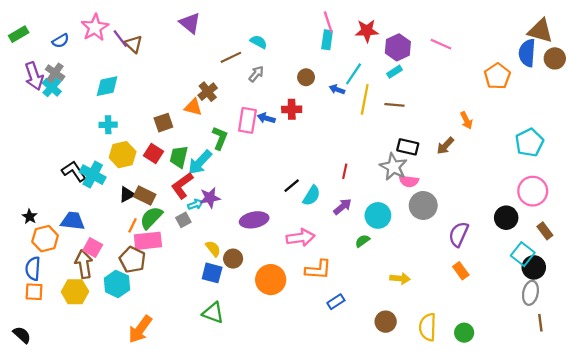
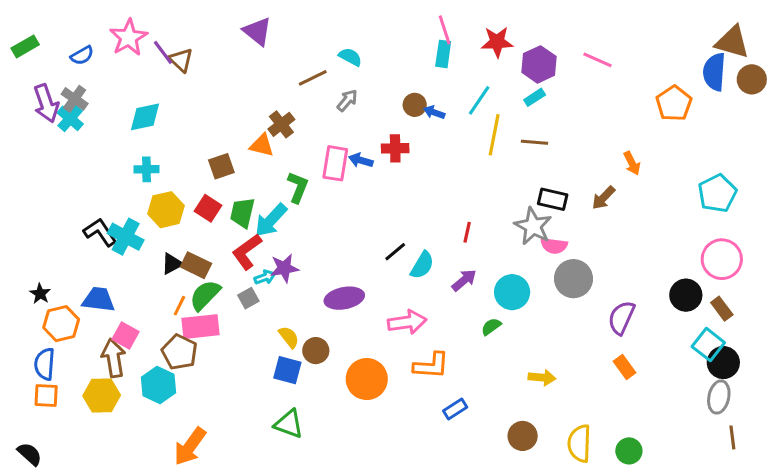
blue arrow: (337, 89) -> (434, 112), moved
brown rectangle: (545, 231) -> (722, 309), moved

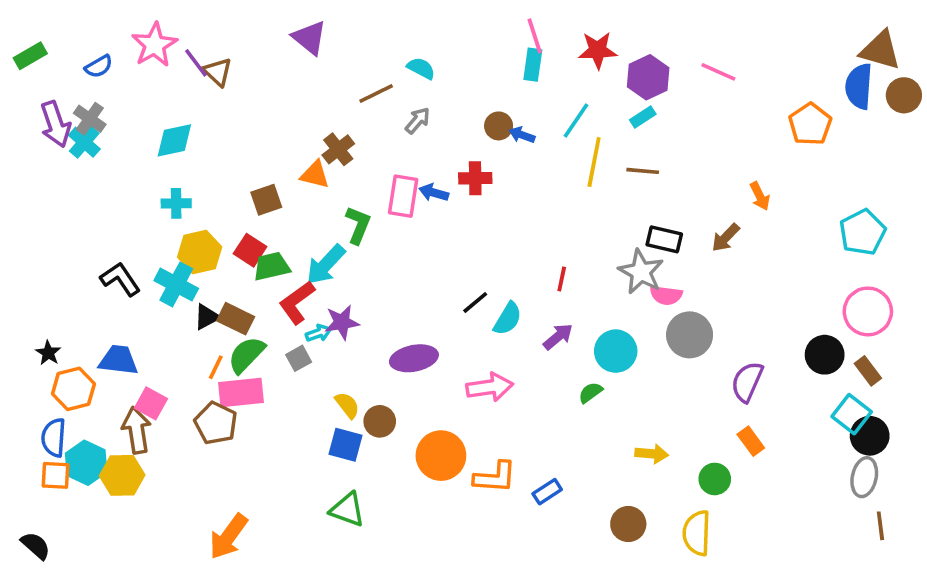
green trapezoid: (242, 213) -> (272, 266), moved, turned 64
cyan cross: (126, 237) -> (176, 284), moved
orange L-shape: (431, 366) -> (495, 477), moved
cyan hexagon: (158, 385) -> (86, 463), moved
green circle: (629, 451) -> (715, 479), moved

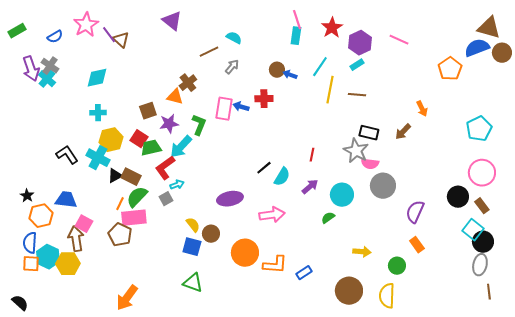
red star: (598, 50) -> (332, 28), turned -30
blue semicircle: (859, 86) -> (477, 48), turned 65
purple star: (342, 322) -> (169, 124), moved
brown circle: (628, 524) -> (349, 291), size x1.4

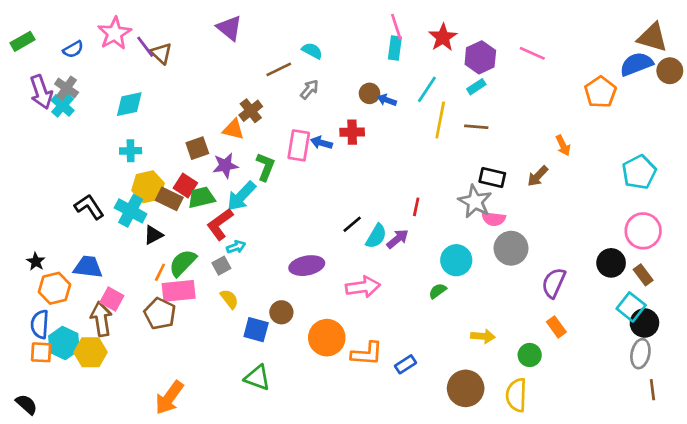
brown rectangle: (131, 177) -> (169, 199), moved
purple arrow: (310, 187) -> (398, 239), moved
yellow semicircle: (193, 225) -> (229, 299), moved

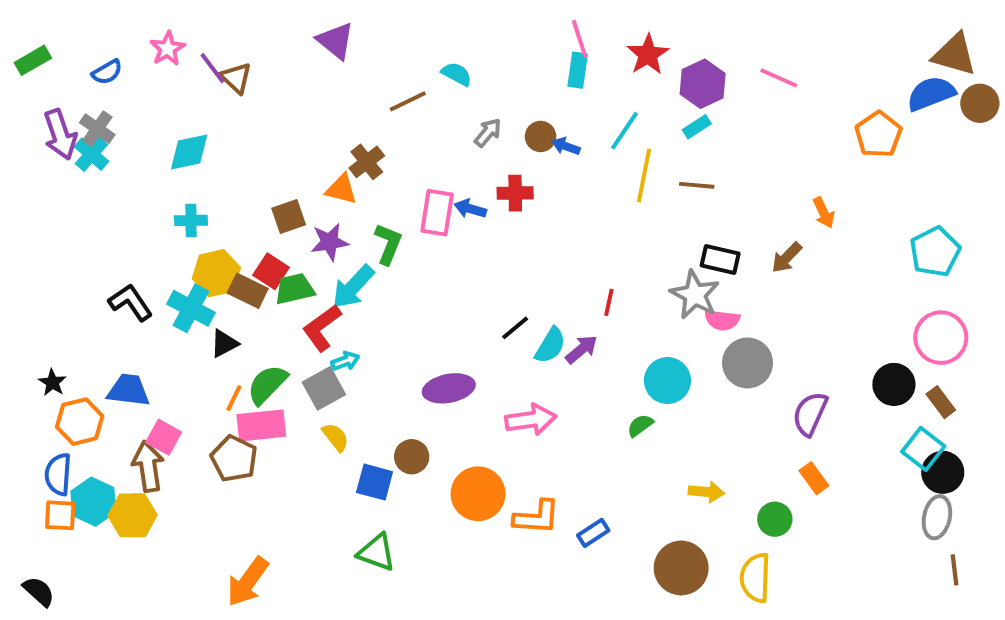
pink star: (115, 33) -> (168, 49), size x0.7
gray arrow: (309, 89) -> (488, 133), moved
gray square: (221, 266) -> (324, 388), size x1.5

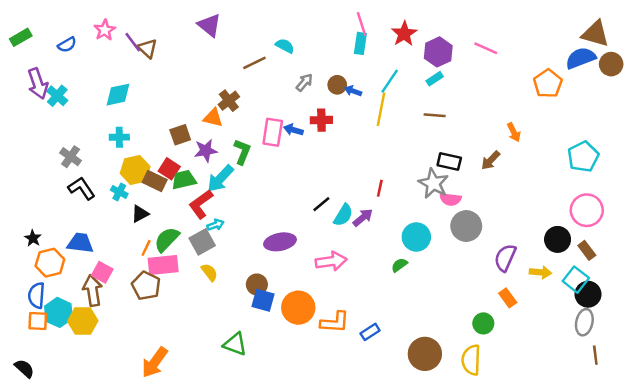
gray cross: (97, 129) -> (71, 157), moved
yellow line: (644, 176) -> (381, 109), moved
cyan cross: (191, 308) -> (119, 192), size x0.6
blue square: (375, 482) -> (263, 300), moved
yellow arrow: (707, 492) -> (541, 272), moved

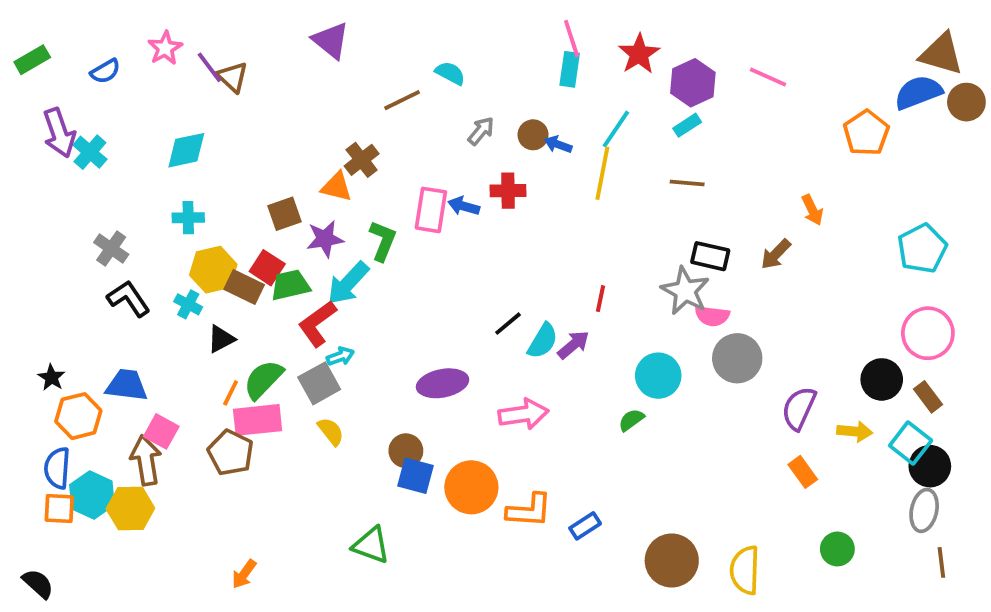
green circle: (483, 323) -> (837, 549), moved
orange arrow: (155, 362) -> (244, 574), size x0.6

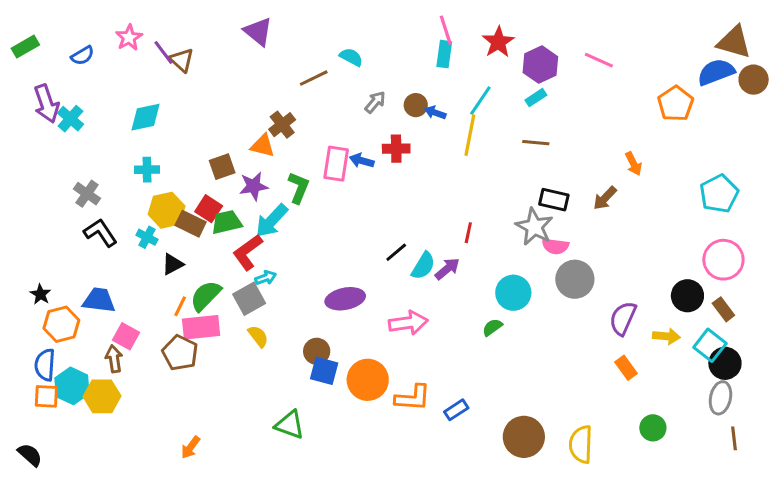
brown arrow: (146, 460) -> (114, 359), size x0.7

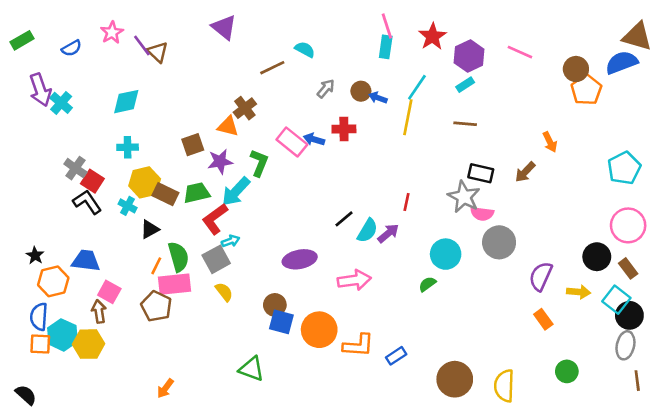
brown circle: (754, 80) -> (576, 69), moved
pink rectangle: (336, 164) -> (292, 142), turned -60
red square: (209, 209) -> (92, 181), moved
green semicircle: (206, 296) -> (178, 257), turned 120

